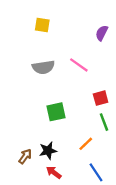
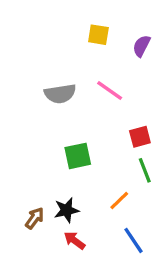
yellow square: (42, 25) -> (98, 35), moved

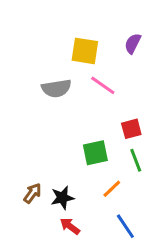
yellow square: (98, 35) -> (85, 51), moved, size x1.4
green square: (78, 156) -> (95, 153), moved
brown arrow: (35, 218) -> (32, 193), moved

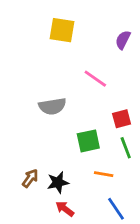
yellow square: (85, 51) -> (62, 30), moved
gray semicircle: (56, 88) -> (52, 106), moved
orange line: (112, 189) -> (104, 174), turned 54

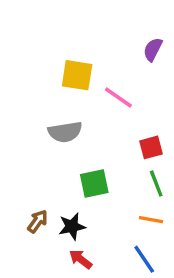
yellow square: (62, 30) -> (77, 75), moved
green square: (88, 141) -> (94, 184), moved
orange line: (104, 174) -> (151, 220), moved

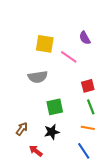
purple semicircle: (153, 49) -> (85, 38), moved, turned -56
black star: (72, 226) -> (52, 132), moved
red arrow: (81, 259) -> (36, 151), moved

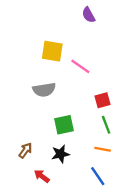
purple semicircle: (85, 38) -> (88, 15), moved

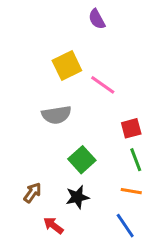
purple semicircle: (88, 15) -> (97, 19), moved
yellow square: (52, 51) -> (67, 65), turned -35
green square: (64, 125) -> (82, 160), turned -30

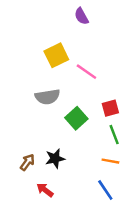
green square: (82, 160) -> (76, 118), moved
black star: (77, 197) -> (55, 159), moved

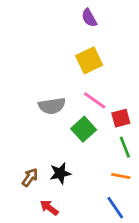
yellow square: (56, 55) -> (89, 60), moved
pink line: (86, 72) -> (95, 100), moved

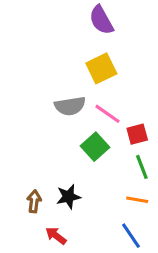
purple semicircle: (89, 18) -> (101, 20), size x1.4
gray semicircle: (52, 106) -> (70, 106), moved
brown arrow: (30, 177) -> (34, 201), turned -30

